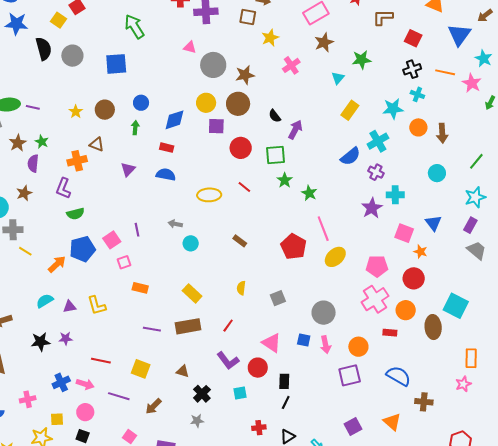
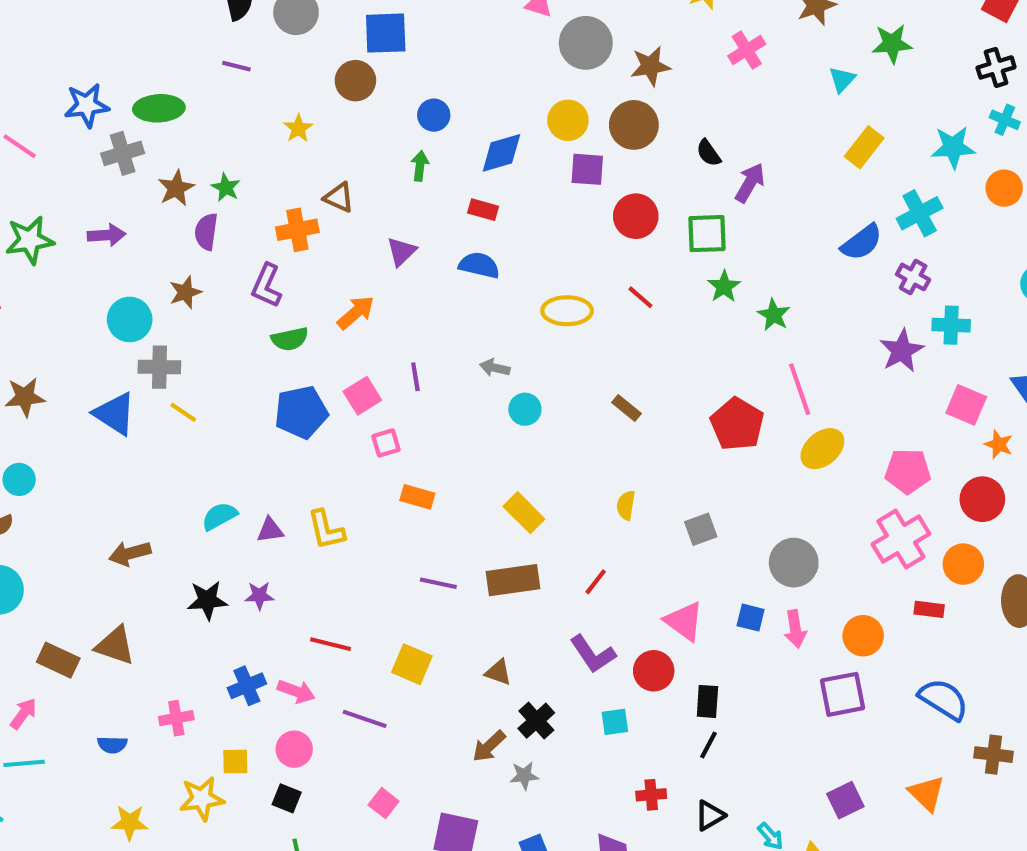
purple line: (33, 107) -> (236, 66), moved
brown circle: (105, 110) -> (355, 81), moved
orange arrow: (57, 264) -> (356, 313), moved
brown arrow: (153, 406) -> (489, 746), moved

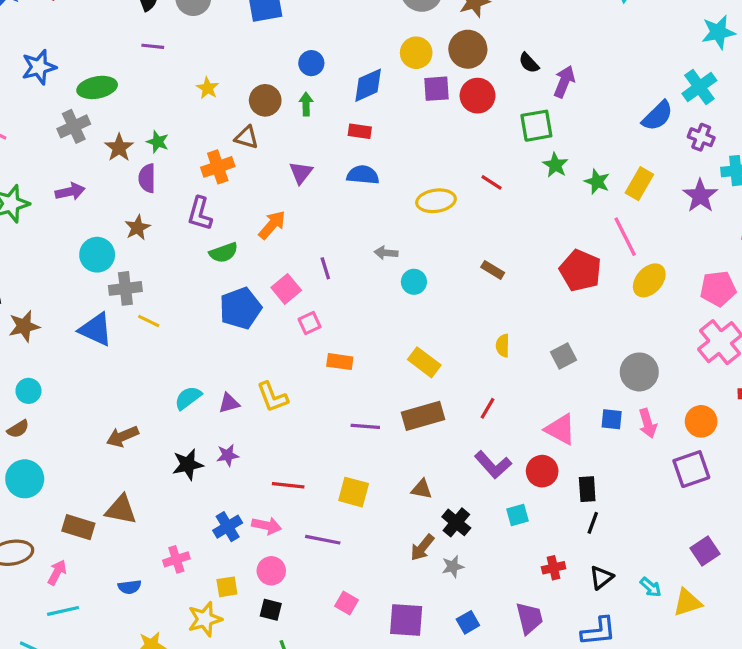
brown circle: (355, 81) -> (265, 100), moved
blue star: (87, 105) -> (39, 67), moved
yellow rectangle: (864, 147) -> (639, 184), moved
red circle: (636, 216) -> (478, 96), moved

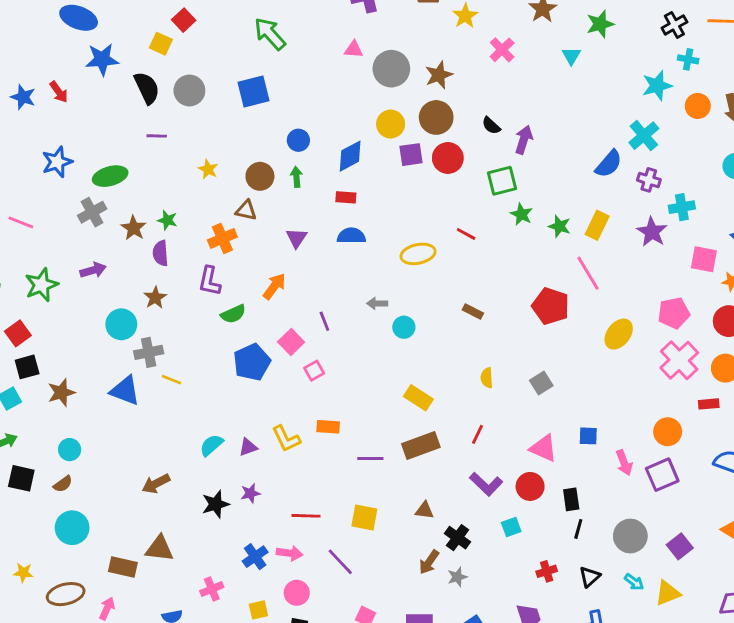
yellow ellipse: (649, 280) -> (619, 334), moved
orange rectangle: (340, 362) -> (328, 427), moved
gray circle: (639, 372) -> (630, 536), moved
pink arrow: (648, 423) -> (624, 463), moved
purple line: (323, 540) -> (340, 562), turned 40

